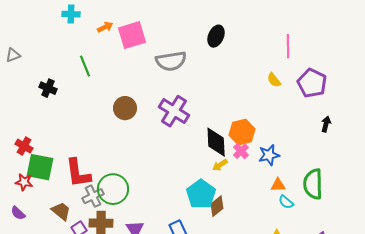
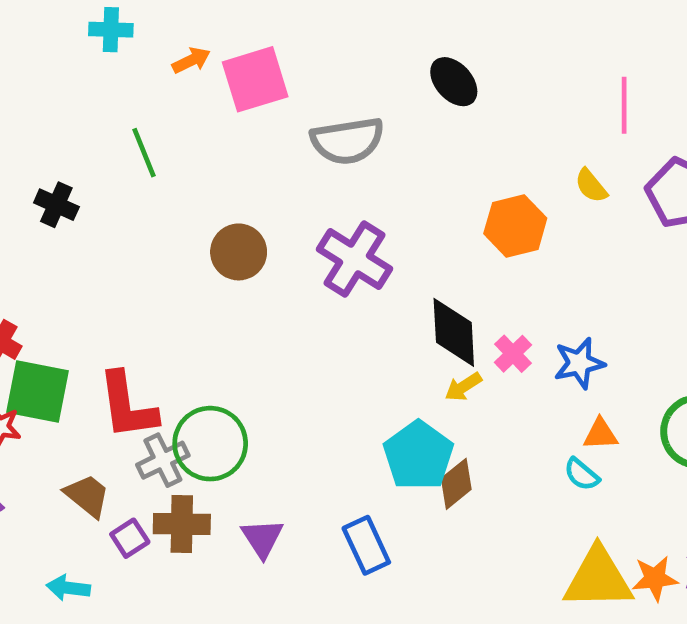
black ellipse: (216, 36) -> (454, 82), turned -65
orange hexagon: (242, 132) -> (515, 226), moved
cyan semicircle: (286, 202) -> (582, 474), moved

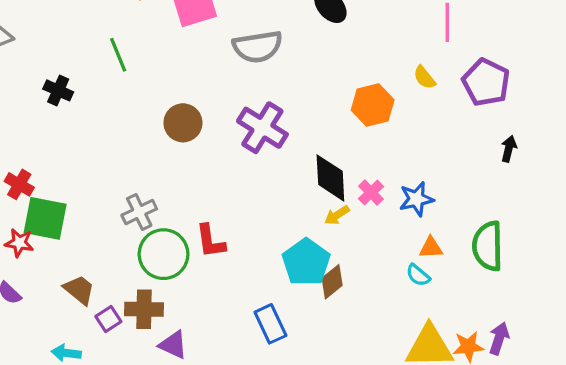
red L-shape: (127, 406) -> (211, 241), moved, size x0.7
gray cross: (163, 460) -> (139, 212), moved
purple triangle: (262, 538) -> (173, 345), moved, turned -32

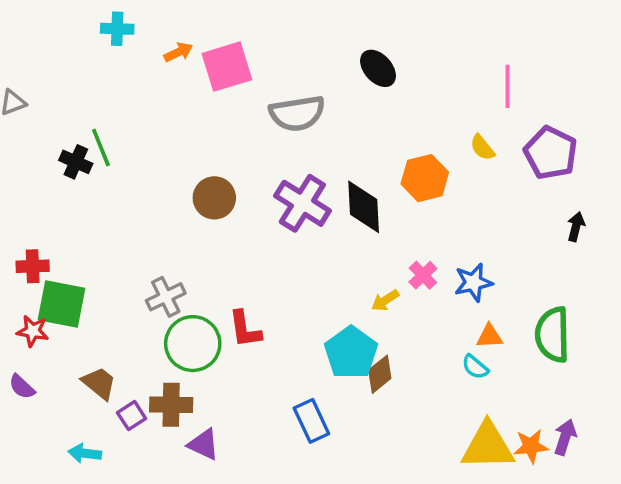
green line: (118, 55) -> (101, 148), moved
black diamond: (330, 178) -> (364, 207), moved
red cross: (19, 184) -> (33, 266), turned -32

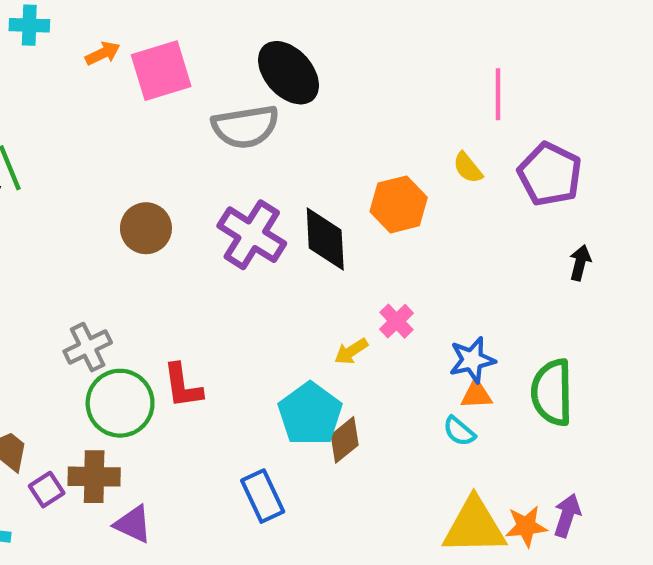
black ellipse: (378, 68) -> (289, 73), moved, size x1.4
blue star: (473, 282) -> (472, 360), moved

